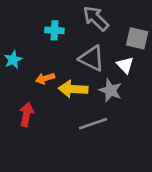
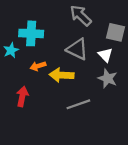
cyan cross: (54, 30) -> (31, 33), moved, size x1.5
gray star: (110, 90) -> (108, 78), moved

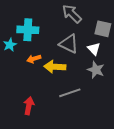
red arrow: (22, 96) -> (29, 106), moved

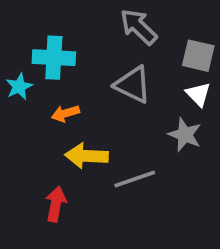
white triangle: (94, 49) -> (198, 94), moved
yellow arrow: (55, 67) -> (87, 156), moved

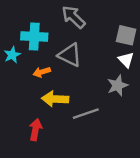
gray arrow: (139, 27) -> (73, 17), moved
gray triangle: (133, 85) -> (70, 55), moved
gray star: (185, 135) -> (118, 85), turned 30

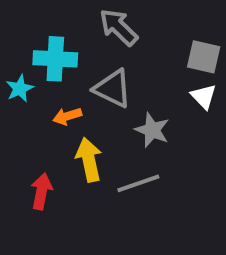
gray star: (118, 85) -> (152, 130), moved, turned -30
yellow arrow: (55, 99) -> (89, 160), turned 75
red arrow: (36, 130) -> (41, 191), moved

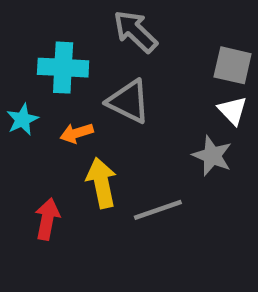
cyan star: (20, 88) -> (22, 120), moved
gray star: (152, 130) -> (212, 156), moved

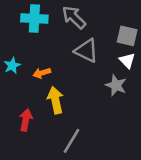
cyan cross: (63, 68) -> (34, 19), moved
gray triangle: (129, 101) -> (86, 51), moved
gray line: (158, 210) -> (72, 141), moved, turned -40

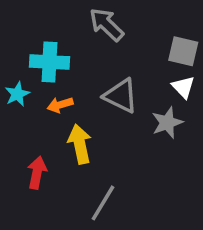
cyan cross: (34, 19) -> (49, 62), moved
gray triangle: (86, 51) -> (121, 96), moved
gray star: (116, 85) -> (167, 123), turned 30

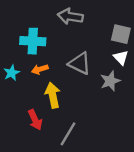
gray arrow: (107, 24) -> (70, 16), turned -35
cyan star: (17, 94) -> (12, 73), moved
red arrow: (37, 173) -> (35, 120), moved, turned 144

